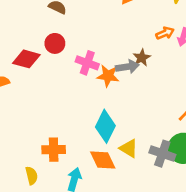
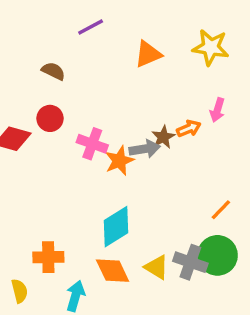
orange arrow: (165, 33) -> (189, 129), moved
orange star: (108, 76) -> (119, 161), turned -30
cyan diamond: (105, 126) -> (116, 227), turned 32
yellow triangle: (129, 148) -> (157, 267), moved

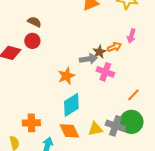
brown semicircle: (53, 71) -> (34, 22), moved
pink cross: (92, 144) -> (105, 72), moved
orange star: (119, 161) -> (66, 76), moved
yellow triangle: (157, 267) -> (95, 129), turned -42

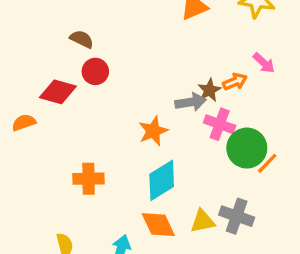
brown semicircle: (34, 22) -> (82, 39), moved
pink arrow: (131, 36) -> (264, 63), turned -64
green circle: (131, 122) -> (247, 148), moved
orange cross: (31, 123) -> (89, 179), moved

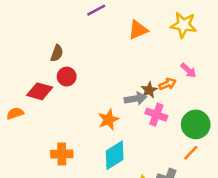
brown semicircle: (82, 39) -> (57, 53), turned 84
green circle: (247, 148) -> (196, 124), moved
orange line: (267, 163) -> (191, 153), moved

